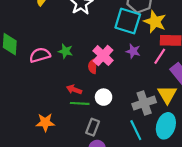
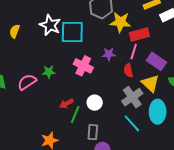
cyan square: (128, 21) -> (72, 32), moved
red semicircle: (93, 66) -> (128, 70), moved
red arrow: (74, 90) -> (66, 104), turned -32
green line: (80, 103) -> (75, 114), turned -54

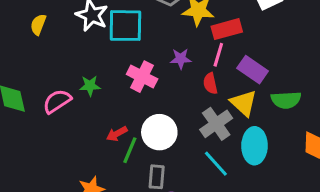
white circle: (95, 103) -> (159, 132), size x1.5

